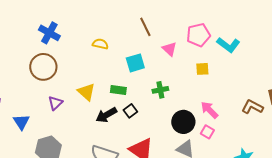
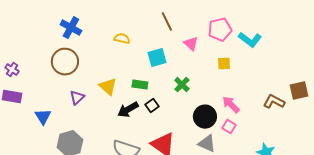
green cross: (160, 90) -> (182, 85), turned -35

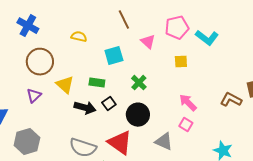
brown circle: (65, 62) -> (40, 62), moved
black arrow: (128, 110) -> (85, 108), turned -135
black circle: (205, 117) -> (138, 115), moved

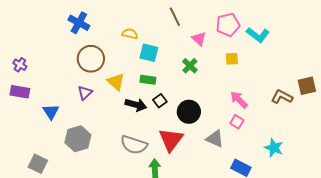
cyan square: (114, 56) -> (149, 53), moved, turned 30
green cross: (139, 83) -> (190, 66), moved
red triangle: (120, 143) -> (171, 140), turned 32

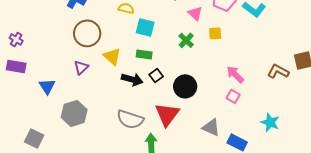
yellow square: (232, 59) -> (215, 33), moved
gray triangle: (215, 139) -> (211, 127), moved

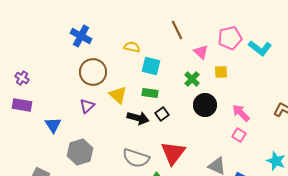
black circle: (185, 86) -> (205, 105), moved

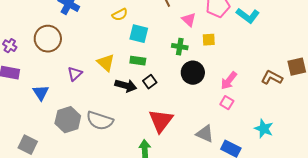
yellow semicircle: (132, 47) -> (120, 15), turned 140
brown circle: (93, 72) -> (48, 39), moved
green cross: (192, 79) -> (180, 47), turned -35
pink arrow: (241, 113) -> (229, 81), turned -96
gray semicircle: (136, 158) -> (100, 121), moved

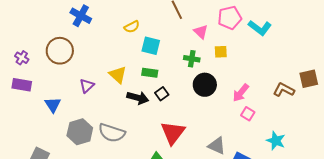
pink square: (227, 103) -> (248, 114), moved

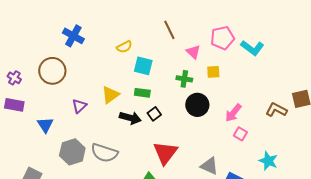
yellow triangle: (118, 75) -> (110, 95), turned 42

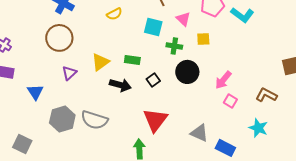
cyan square: (143, 66) -> (153, 27), moved
brown circle: (52, 71) -> (59, 38), moved
brown L-shape: (276, 110) -> (266, 95), moved
black square: (154, 114) -> (153, 80), moved

